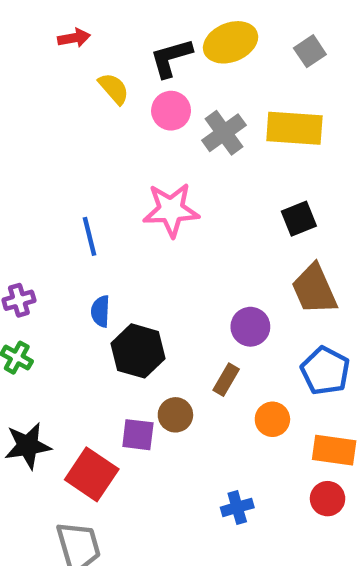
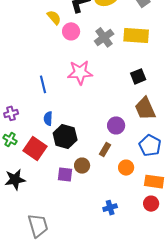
pink circle: (171, 111) -> (71, 31), moved
red square: (92, 474) -> (35, 149), moved

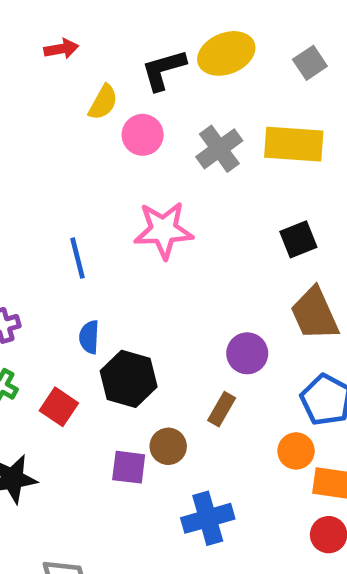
yellow semicircle: (54, 17) -> (103, 102), turned 70
red square: (35, 149) -> (59, 407), size x0.7
orange circle: (126, 168) -> (296, 451), moved
blue cross: (110, 208) -> (208, 518), moved, size x1.5

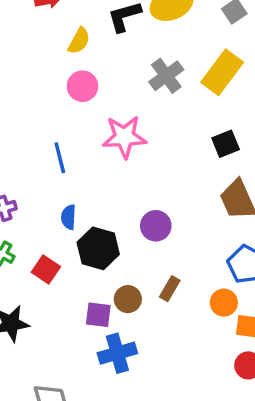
pink circle: (143, 135) -> (82, 86), moved
yellow rectangle: (294, 144) -> (222, 72), turned -57
purple circle: (247, 353) -> (156, 226), moved
brown rectangle: (222, 409) -> (170, 289), moved
blue cross: (208, 518) -> (117, 353), moved

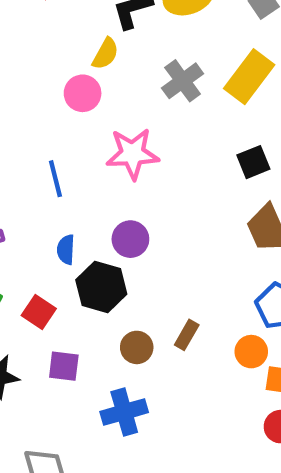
yellow semicircle: (79, 41) -> (105, 54), moved
purple circle: (156, 226) -> (130, 239), moved
purple square: (98, 315) -> (64, 366), moved

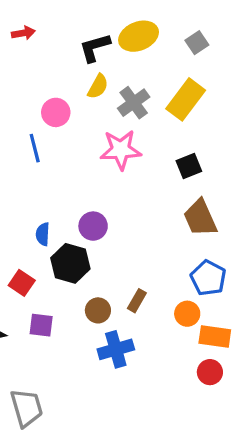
yellow semicircle: (105, 54) -> (98, 86), moved
pink star: (133, 154) -> (121, 150), moved
blue line: (55, 179) -> (35, 148), moved
blue cross: (124, 412) -> (116, 349), moved

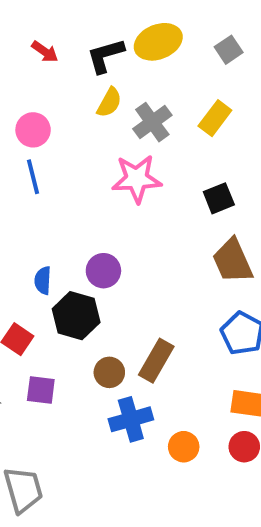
red arrow: (23, 33) -> (45, 52), moved, turned 45
yellow rectangle: (186, 99) -> (215, 118), size x0.7
pink circle: (56, 112) -> (33, 130), moved
brown rectangle: (137, 301) -> (156, 361), size x1.5
orange circle: (187, 314) -> (184, 447), moved

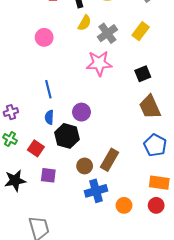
blue line: (33, 177) -> (48, 89), moved

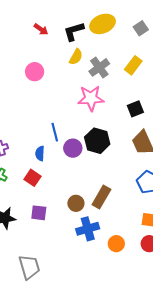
blue line: (48, 89) -> (55, 132), moved
black hexagon: (67, 136) -> (97, 141), moved
red square: (36, 148) -> (32, 178), moved

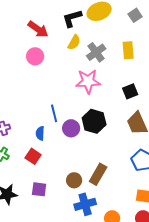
red arrow: (41, 29) -> (38, 29), moved, size x1.5
yellow rectangle: (133, 65) -> (128, 50), turned -42

